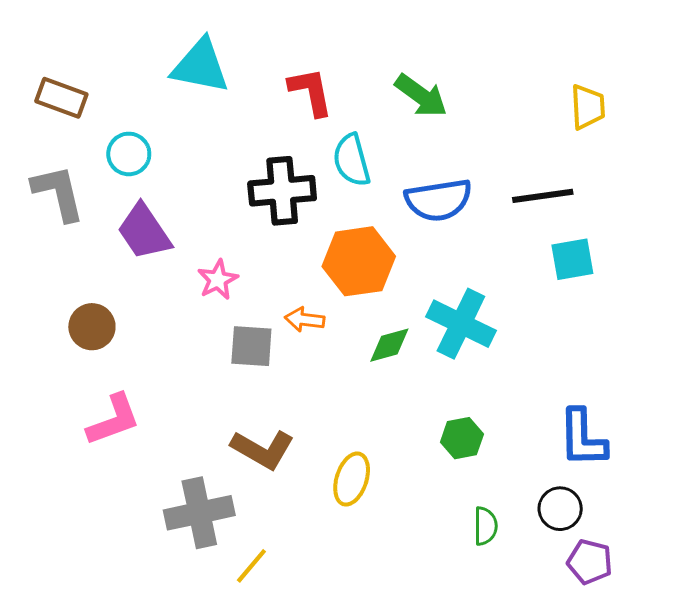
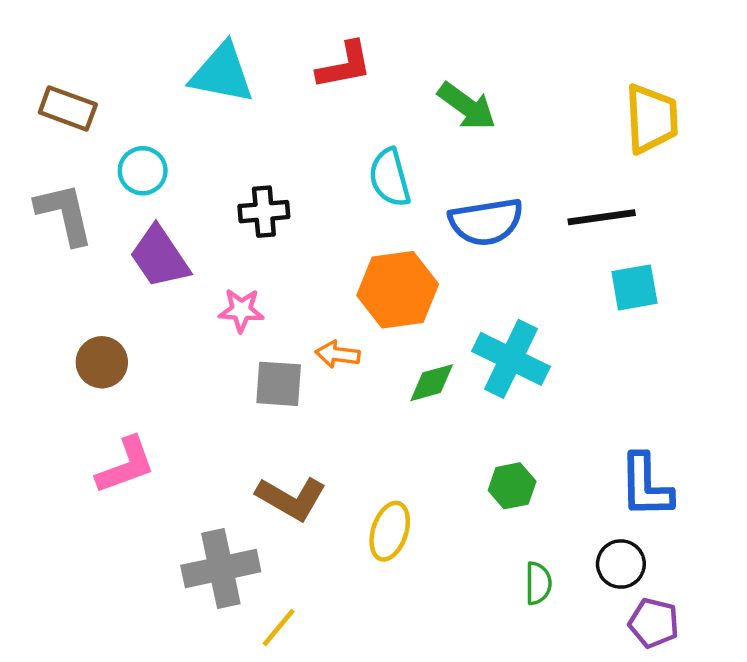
red L-shape: (311, 92) -> (344, 65), moved, turned 90
yellow trapezoid: (588, 107) -> (651, 119), size x1.4
black cross: (282, 191) -> (264, 212), moved, size x0.7
pink star: (218, 280) -> (241, 310), turned 30

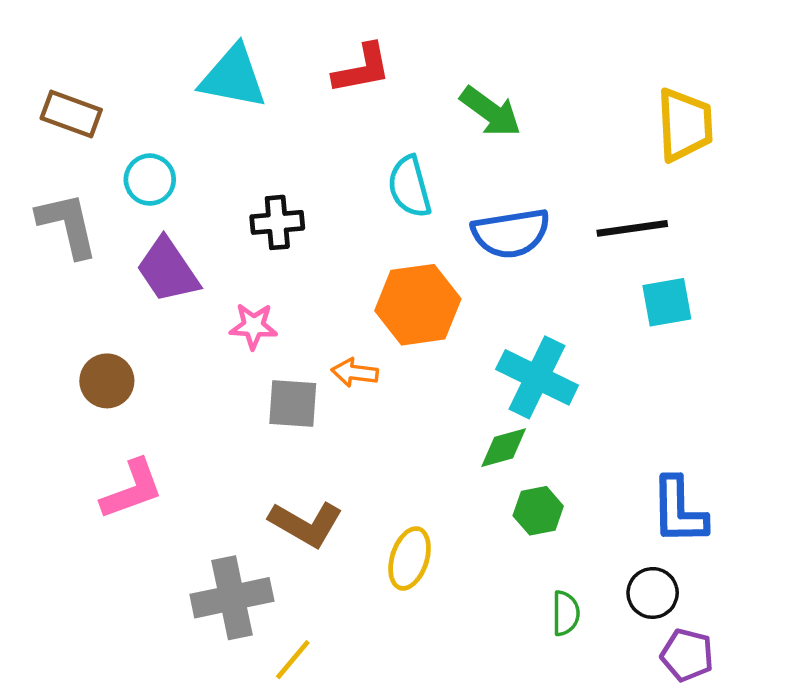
green diamond: (432, 383) -> (504, 448), moved

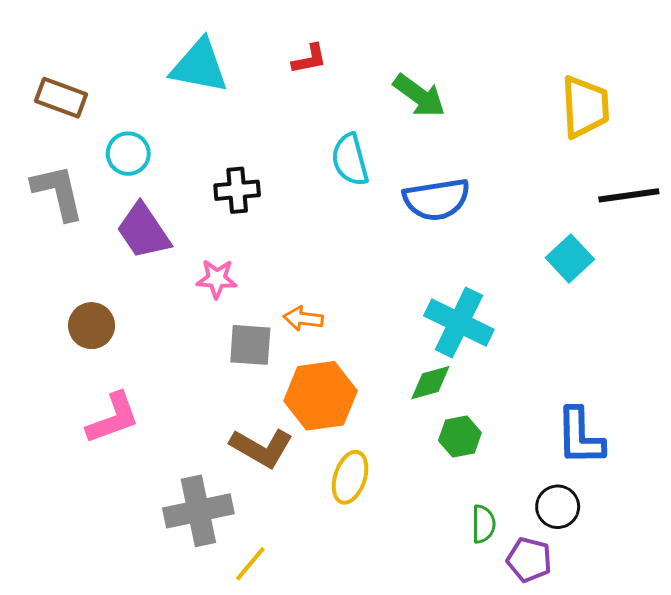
red L-shape: (362, 69) -> (309, 59), size x0.7
black line: (632, 228) -> (629, 195), moved
cyan square: (667, 302) -> (570, 258), turned -33
orange hexagon: (418, 305) -> (321, 396), moved
purple pentagon: (687, 655) -> (529, 560), moved

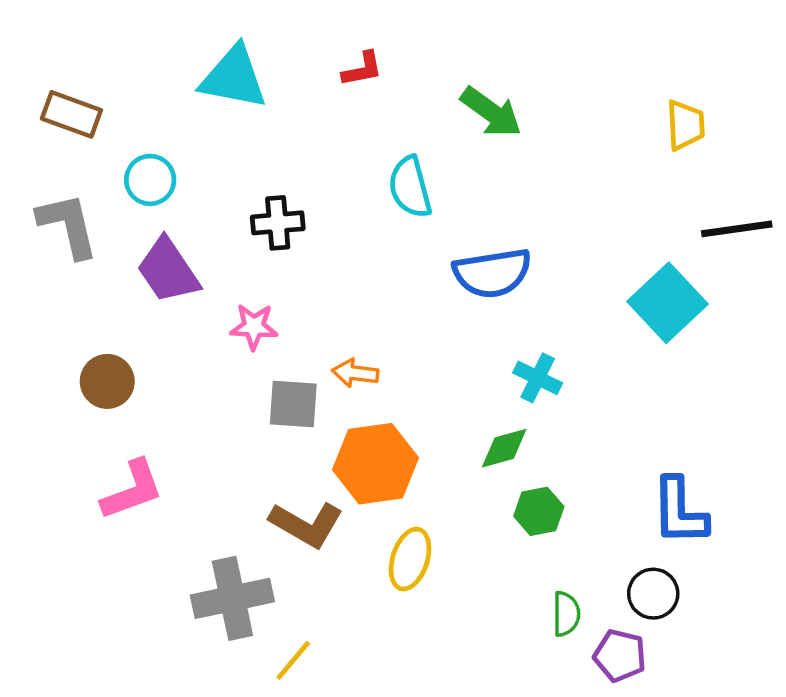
yellow trapezoid: (585, 107) -> (685, 125), size x0.7
blue semicircle: (437, 199) -> (492, 273), moved
cyan square: (570, 258) -> (668, 303), size x1.4
cyan cross: (459, 323) -> (538, 378), size x0.6

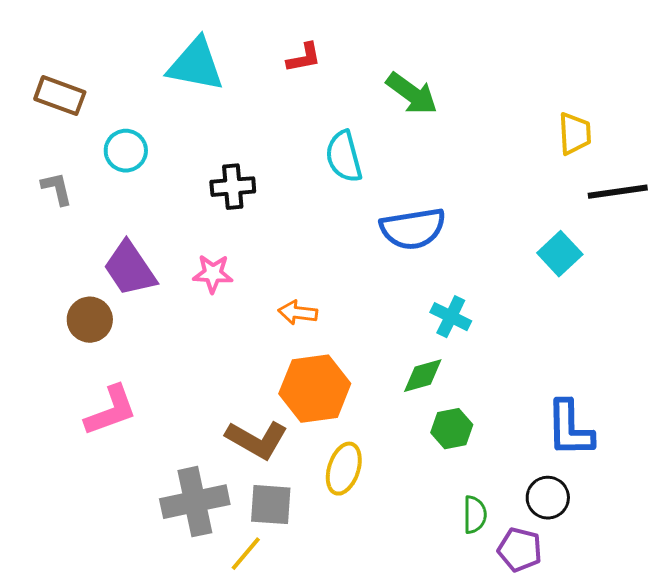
yellow trapezoid: (685, 125) -> (575, 134), moved
gray L-shape: (68, 225) -> (57, 189), size x0.6
purple trapezoid: (168, 271) -> (130, 269), moved
cyan square: (668, 303) -> (560, 254), size x0.7
gray square: (293, 404) -> (271, 505), moved

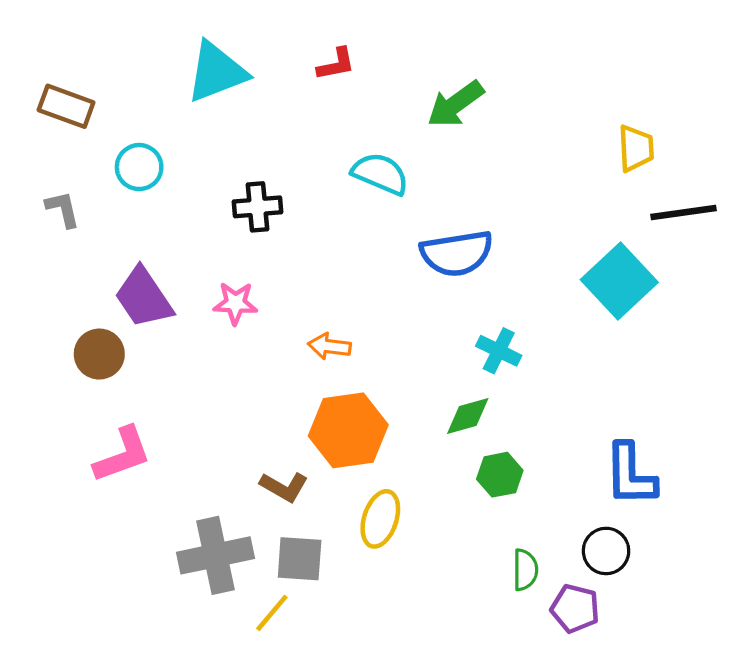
cyan triangle: (196, 65) -> (217, 72), turned -32
green arrow: (412, 94) -> (456, 104), turned 108
cyan semicircle: (344, 157) -> (380, 174), turned 128
cyan square: (560, 254) -> (619, 281), size x1.5
brown L-shape: (257, 440) -> (284, 487), size x0.7

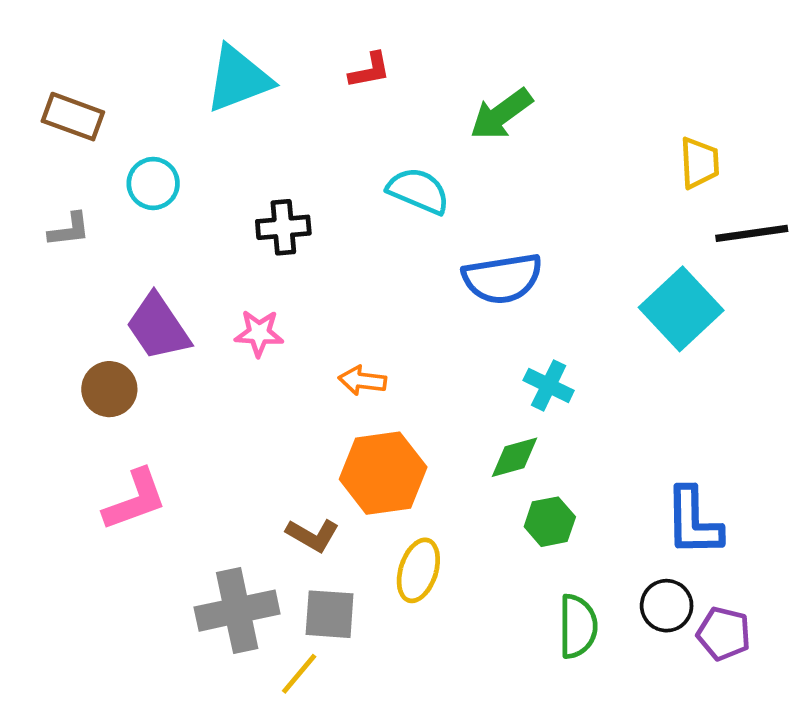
gray L-shape: (63, 209) -> (69, 230), turned 96
green semicircle: (525, 570) -> (578, 626), size x1.4
purple pentagon: (575, 609) -> (724, 634), moved

